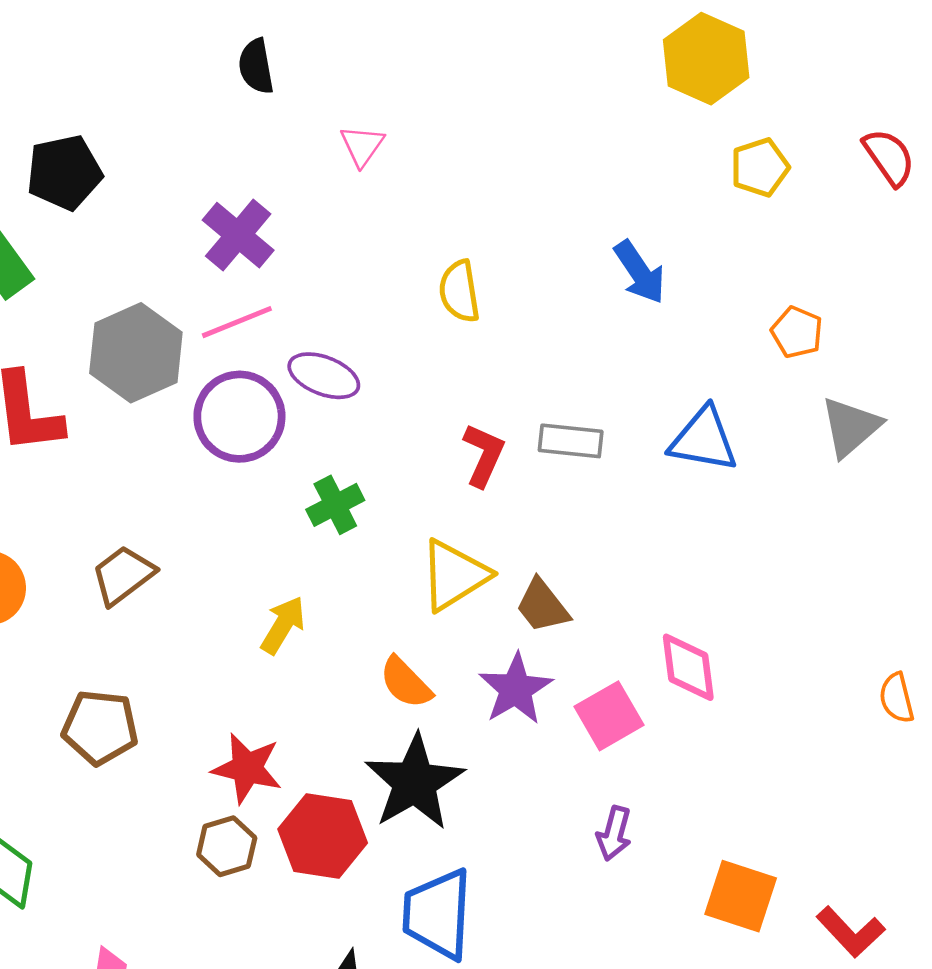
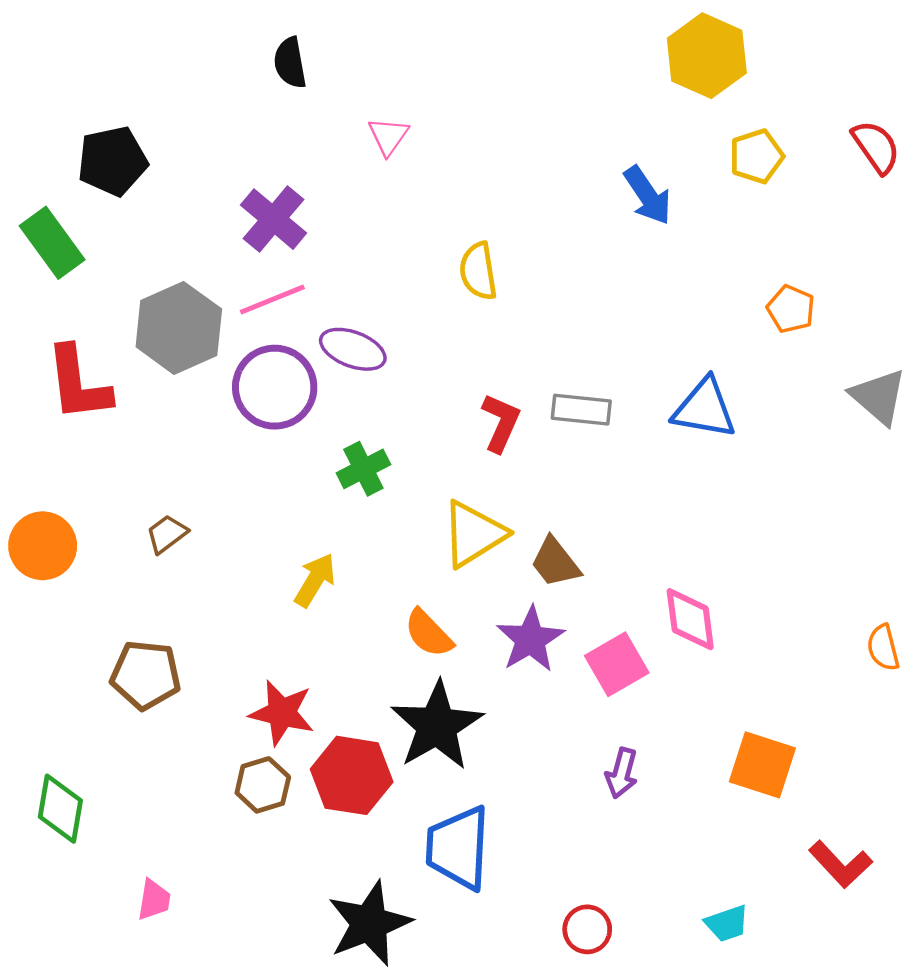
blue arrow: (640, 272) -> (648, 195), moved
gray triangle: (851, 427) -> (878, 397), moved, turned -38
brown trapezoid: (123, 575) -> (167, 534), size x0.7
orange square: (741, 896) -> (762, 765), moved

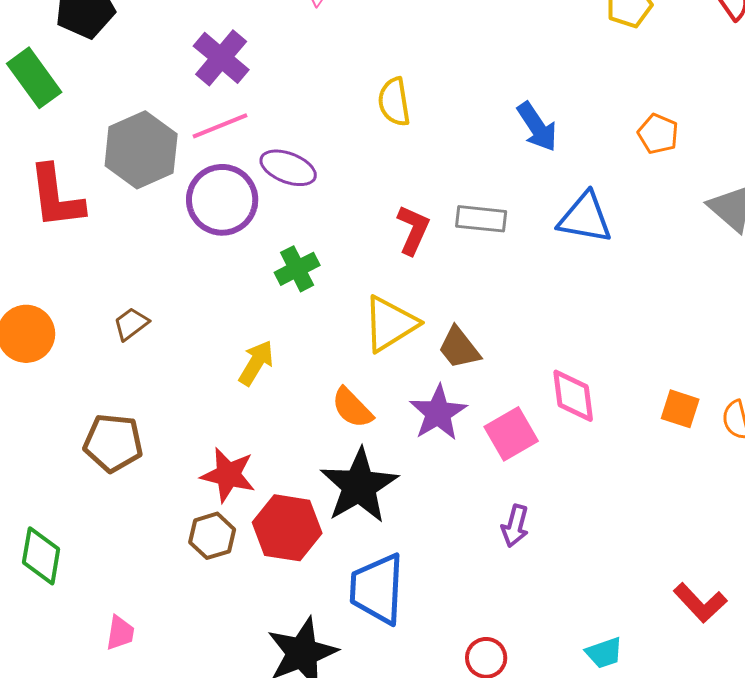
blue arrow: (648, 195) -> (537, 127), moved
orange square: (762, 765) -> (680, 409), moved, size x0.7

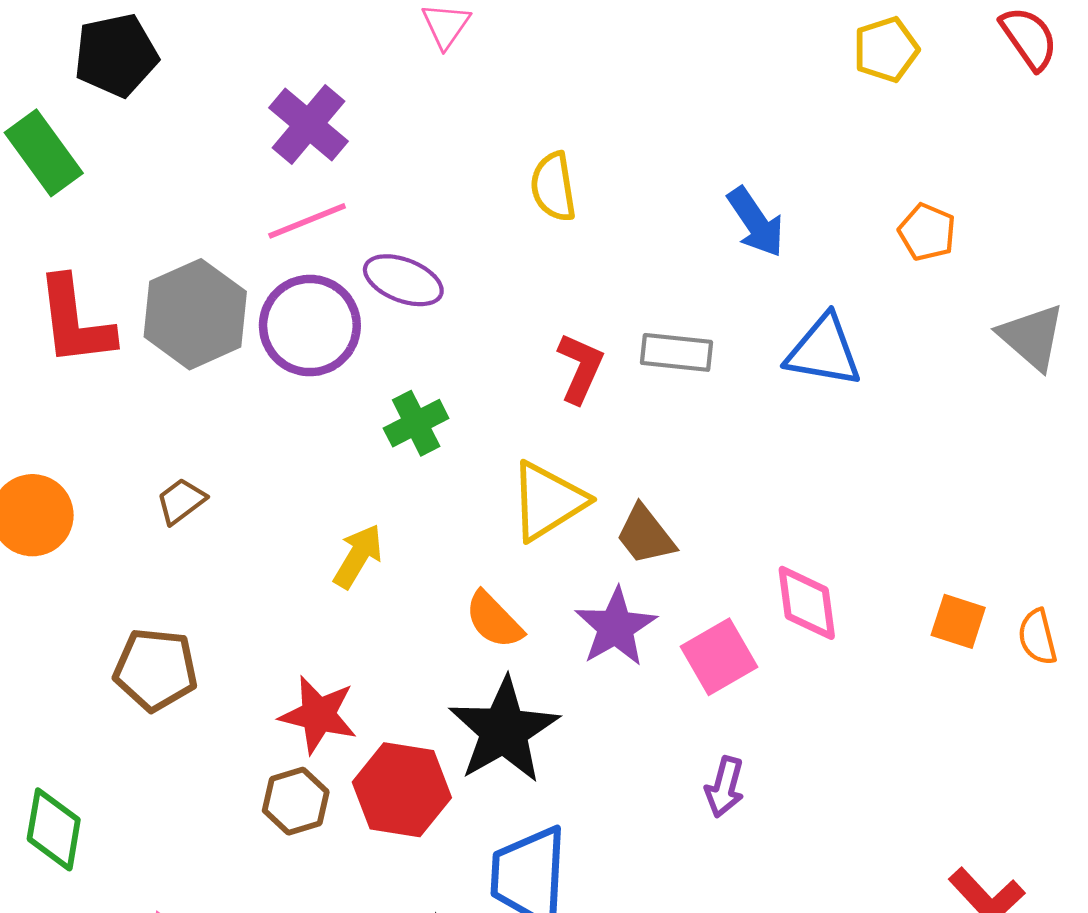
gray hexagon: (141, 150) -> (195, 314), moved

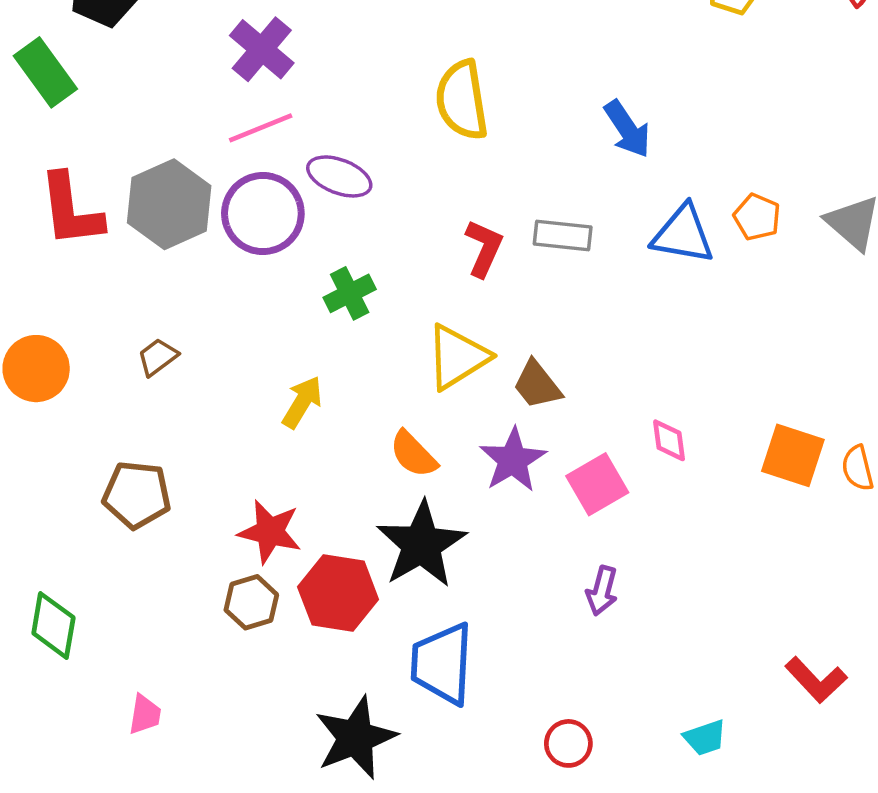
yellow semicircle: (553, 187) -> (462, 100), size x1.4
orange pentagon: (927, 232) -> (757, 217), moved
pink diamond: (807, 603) -> (669, 440), size x0.7
orange square: (958, 621) -> (793, 455), size x1.4

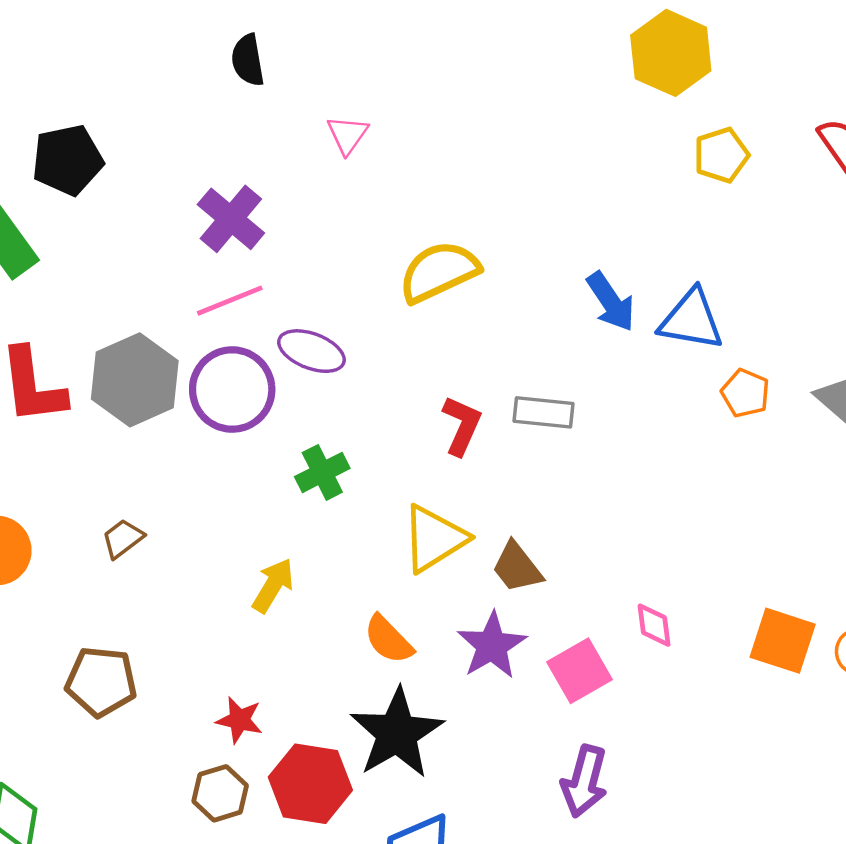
yellow semicircle: (462, 100) -> (439, 272), turned 74
blue triangle: (683, 234) -> (691, 320), moved
red star: (270, 532) -> (239, 720), size x0.7
purple arrow: (602, 591) -> (584, 781), size x1.4

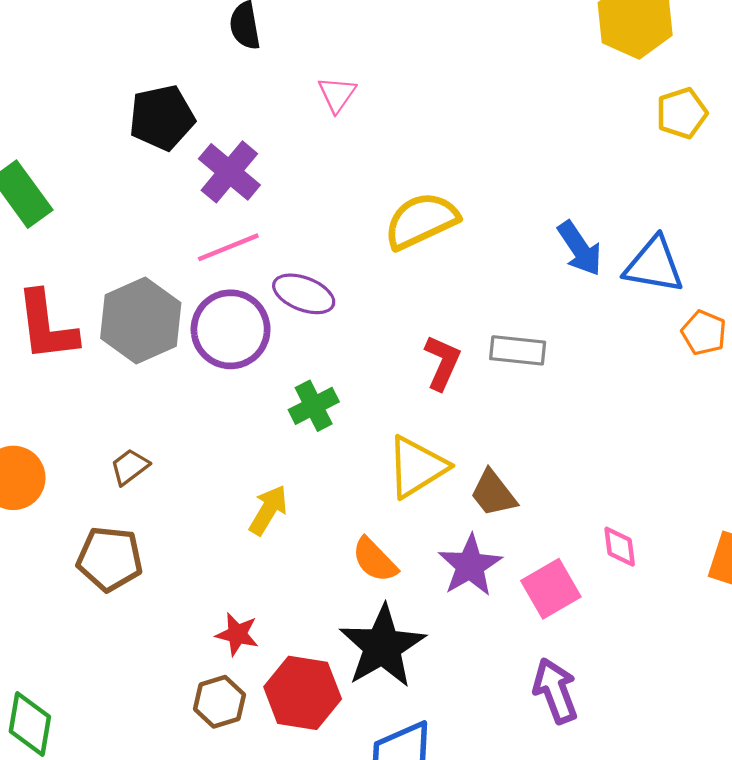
black pentagon: (68, 160) -> (162, 118), moved
brown pentagon: (101, 682) -> (110, 559), moved
purple arrow: (584, 781) -> (555, 691), turned 144

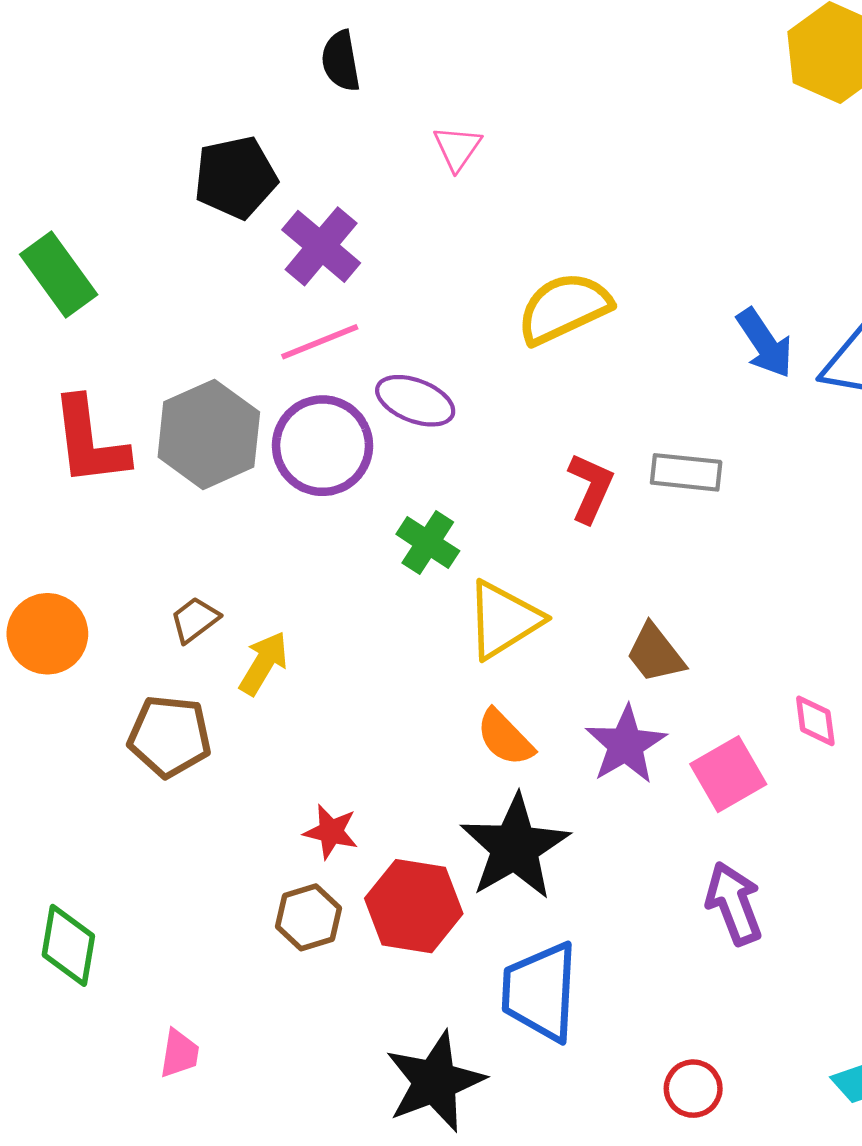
green cross: (314, 406) -> (428, 543), turned -30
yellow triangle: (417, 467) -> (504, 620), moved
yellow arrow: (268, 510) -> (264, 663), moved

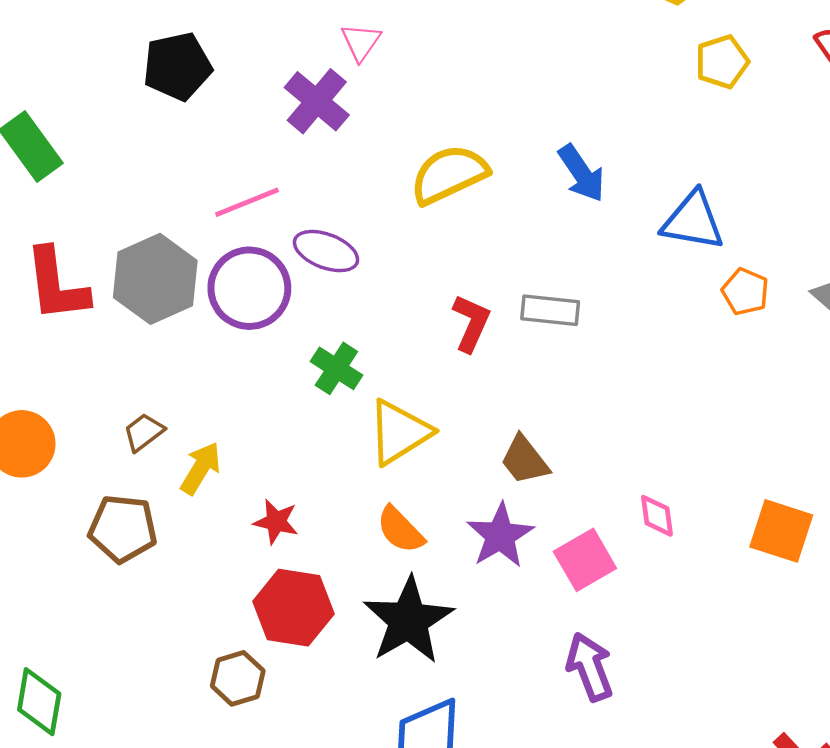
purple cross: (321, 246) -> (317, 101), moved
blue arrow: (765, 343) -> (581, 173), moved
red star: (331, 832) -> (276, 522), moved
red hexagon: (414, 906) -> (293, 608), moved

